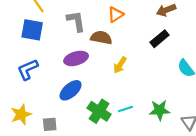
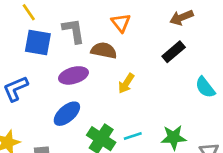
orange triangle: (116, 15) -> (121, 23), turned -35
blue square: (32, 30) -> (38, 43), moved

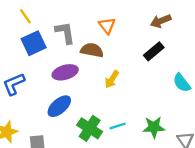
blue square: (38, 43) -> (34, 43), turned -35

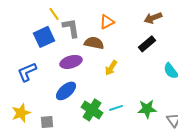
yellow line: (25, 16) -> (54, 14), moved
orange triangle: (107, 26) -> (107, 22), turned 42

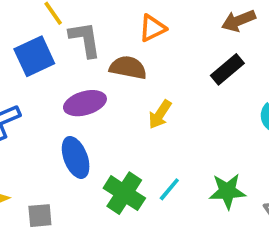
blue ellipse: (66, 91) -> (76, 157), turned -70
cyan line: (116, 108) -> (169, 189), turned -32

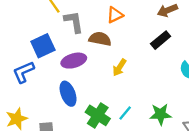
blue square: (34, 56) -> (43, 46), moved

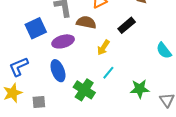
black rectangle: (161, 40) -> (127, 25), moved
blue L-shape: (24, 72) -> (19, 67), moved
cyan line: (125, 113) -> (108, 73), moved

